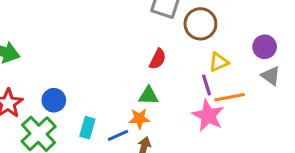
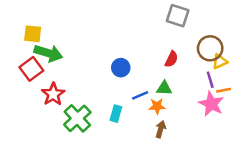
brown circle: (200, 24) -> (210, 48), moved
blue circle: (54, 100) -> (121, 68), moved
blue line: (118, 135) -> (140, 95), moved

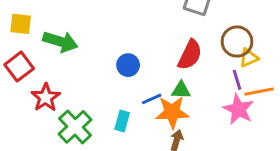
green arrow: (48, 53) -> (60, 42), moved
red semicircle: (171, 59) -> (190, 55), size x1.5
orange star: (157, 106) -> (172, 112), size x1.6

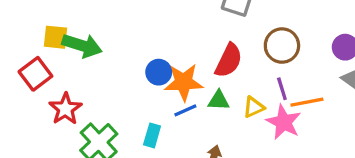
yellow square: (21, 24) -> (55, 37), moved
yellow triangle: (249, 58) -> (254, 107), moved
orange star: (172, 112) -> (184, 82), moved

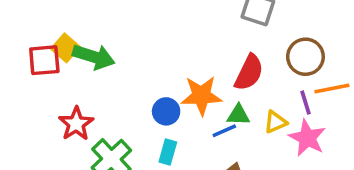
yellow square: (55, 37) -> (65, 48), turned 35
blue circle: (159, 72) -> (166, 111), moved
red square: (35, 74) -> (44, 60), moved, turned 32
orange line: (307, 102) -> (332, 88), moved
blue line: (185, 110) -> (224, 131), moved

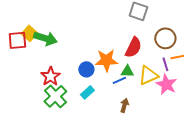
yellow triangle: (275, 122) -> (148, 75), size x1.5
red star: (76, 124) -> (50, 76), moved
cyan rectangle: (168, 152) -> (87, 92), turned 32

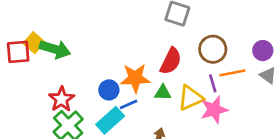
blue line: (119, 80) -> (129, 104), moved
pink star: (166, 84) -> (214, 110), turned 30
cyan rectangle: (87, 92) -> (110, 120), size x1.5

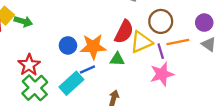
green arrow: (55, 49) -> (23, 21), size x0.7
blue circle: (109, 90) -> (68, 45), moved
yellow triangle: (190, 98) -> (141, 42), moved

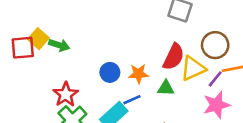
orange star: (93, 47) -> (138, 74), size x0.7
purple line: (161, 51) -> (215, 79), turned 56

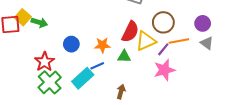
blue circle: (110, 72) -> (71, 44), moved

